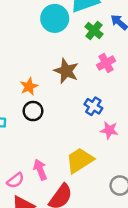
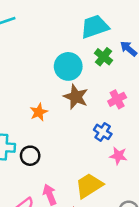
cyan circle: (55, 18) -> (68, 66), moved
pink cross: (106, 63) -> (117, 99), moved
black circle: (33, 111) -> (30, 156), moved

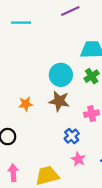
brown star: (76, 97) -> (59, 101), turned -30

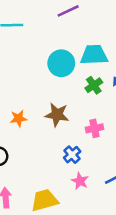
cyan circle: (61, 75) -> (61, 63), moved

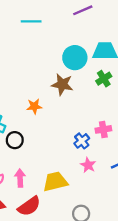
brown star: (57, 115) -> (62, 84), moved
pink cross: (94, 128) -> (103, 129), moved

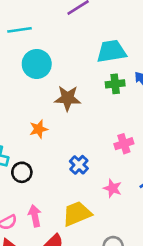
cyan circle: (75, 58) -> (37, 64), moved
green cross: (104, 79) -> (115, 84), turned 35
blue cross: (82, 141) -> (79, 165), moved

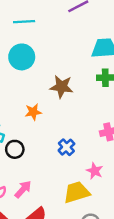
cyan circle: (37, 64) -> (22, 57), moved
yellow trapezoid: (77, 214) -> (77, 192), moved
pink arrow: (35, 216) -> (23, 189), turned 48

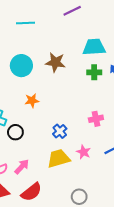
cyan circle: (22, 57) -> (21, 66), moved
brown star: (62, 87) -> (55, 62), moved
yellow trapezoid: (77, 192) -> (59, 158), moved

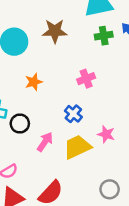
pink cross: (96, 119) -> (86, 79), moved
pink arrow: (22, 167) -> (45, 142), moved

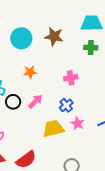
blue cross: (73, 114) -> (66, 105), moved
pink arrow: (45, 142) -> (35, 101), moved

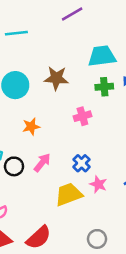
pink cross: (71, 78) -> (82, 116), moved

